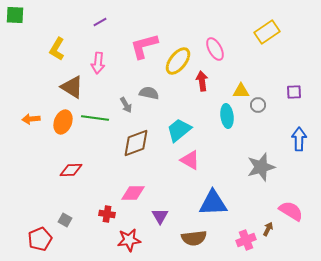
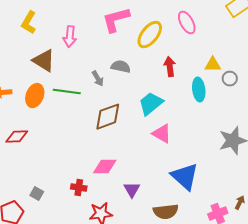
red arrow: (202, 81) -> (170, 67), moved
red diamond: (71, 170) -> (17, 137), moved
blue triangle: (213, 203) -> (185, 177), turned 44

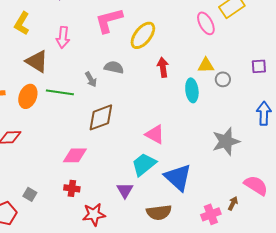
pink ellipse: (187, 23) -> (206, 23), moved
cyan trapezoid: (151, 104) -> (144, 164), moved
pink diamond: (105, 167) -> (75, 155), moved

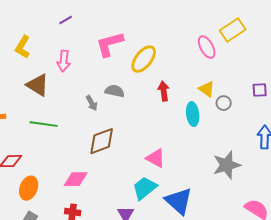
yellow triangle: (206, 65) -> (207, 89), turned 36
green line: (60, 92) -> (44, 124), moved
orange ellipse: (28, 96) -> (29, 188), moved

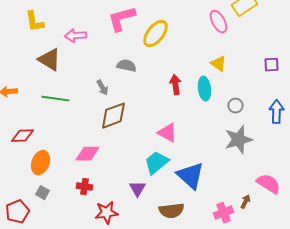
yellow L-shape: (23, 47) -> (34, 22), turned -40
pink arrow: (64, 61) -> (75, 36), turned 80
red arrow: (164, 91) -> (175, 85), moved
gray arrow: (92, 103) -> (102, 88), moved
gray circle: (224, 103) -> (235, 106), moved

